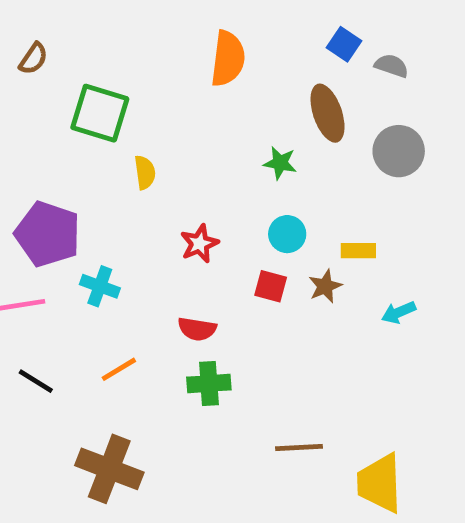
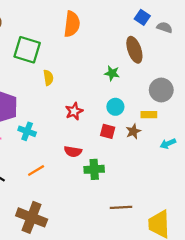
orange semicircle: (228, 59) -> (72, 24), moved
gray circle: (399, 151) -> (161, 90), moved
green cross: (209, 384) -> (94, 169), moved

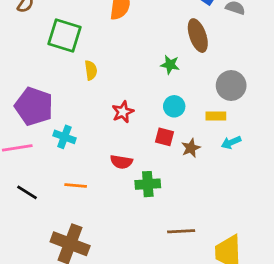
brown star: (133, 131) -> (191, 148), moved
cyan arrow: (168, 144) -> (231, 142), moved
orange line: (36, 170) -> (76, 185), turned 36

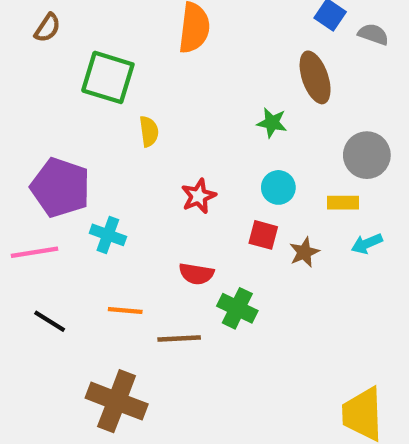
green cross: (148, 184) -> (237, 308), turned 30
brown line: (181, 231) -> (179, 339), moved

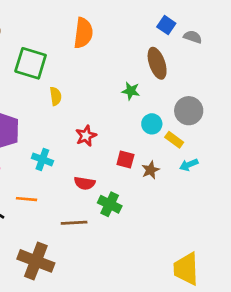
cyan circle: (278, 187) -> (152, 124), moved
yellow rectangle: (343, 203) -> (174, 140), turned 36
cyan cross: (108, 235) -> (42, 159), moved
orange line: (125, 310) -> (27, 199), moved

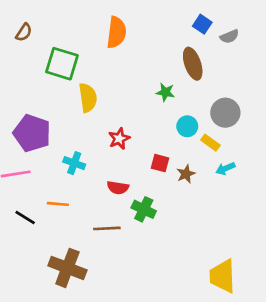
gray semicircle: (193, 37) -> (229, 36), turned 138
yellow semicircle: (56, 96) -> (88, 98), size x1.5

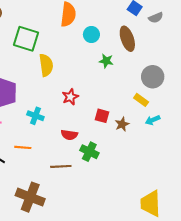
cyan circle: (187, 126) -> (91, 35), moved

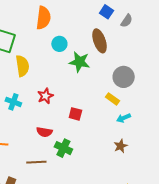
gray semicircle: (156, 18) -> (127, 21), turned -32
cyan circle: (91, 35) -> (59, 44), moved
green star: (106, 61) -> (79, 62), size x1.5
cyan cross: (35, 116) -> (13, 102), moved
brown star: (122, 124) -> (121, 146), moved

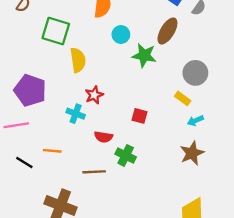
brown ellipse: (100, 41) -> (167, 31), turned 50
red star: (45, 96) -> (94, 95), moved
cyan cross: (13, 102) -> (76, 114), moved
brown star: (121, 146) -> (192, 153), size x1.5

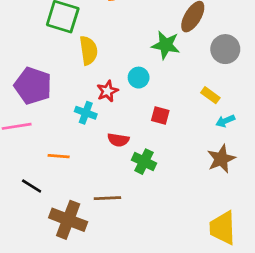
cyan circle: (121, 35) -> (139, 78), moved
gray circle: (195, 73) -> (225, 49), moved
black line: (24, 162) -> (32, 186), moved
brown line: (94, 172) -> (107, 198), moved

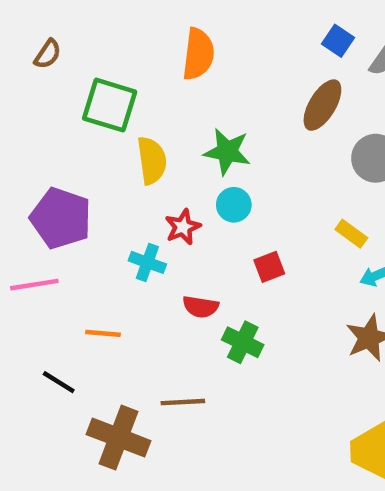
green star: (166, 45) -> (227, 152), moved
red square: (160, 115) -> (269, 267), turned -36

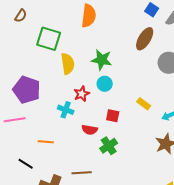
yellow rectangle: (351, 234) -> (144, 104), moved
red square: (269, 267) -> (113, 116), moved, turned 32
green cross: (243, 342) -> (109, 146), turned 30

